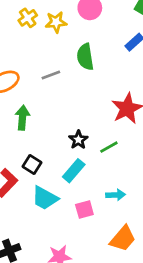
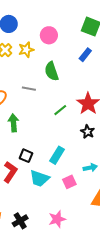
gray line: (51, 75) -> (29, 89), turned 40
black star: (78, 140) -> (88, 132), moved
green line: (109, 147) -> (60, 110), moved

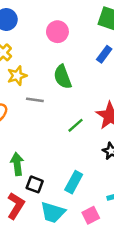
yellow star: (26, 50) -> (17, 76), moved
green arrow: (13, 123) -> (17, 164), moved

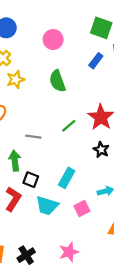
gray line: (35, 100) -> (33, 137), moved

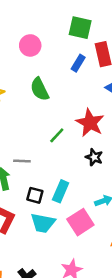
gray line: (33, 137) -> (22, 161), moved
black square: (31, 180) -> (35, 195), moved
pink square: (82, 208) -> (80, 222), size x1.5

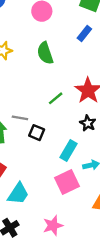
cyan rectangle: (61, 191) -> (69, 150), moved
black square: (35, 195) -> (37, 133), moved
cyan trapezoid: (43, 223) -> (18, 194), moved, turned -75

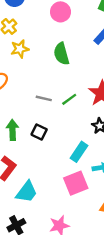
gray line: (20, 118) -> (44, 98), moved
black square: (37, 133) -> (39, 132), moved

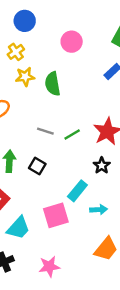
green semicircle: (61, 54) -> (53, 84), moved
pink square: (76, 183) -> (56, 215), moved

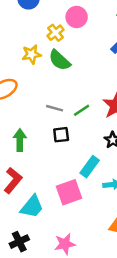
yellow cross: (16, 52) -> (56, 33), moved
green semicircle: (53, 84) -> (60, 60), turned -35
black square: (37, 166) -> (61, 135), moved, turned -35

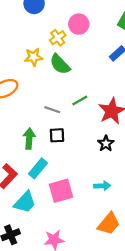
green line: (82, 110) -> (80, 100), moved
green arrow: (20, 140) -> (29, 139), moved
cyan rectangle: (90, 167) -> (38, 168), moved

